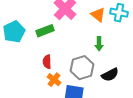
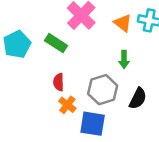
green rectangle: (45, 31) -> (56, 43), turned 54
black semicircle: (110, 75) -> (138, 98), turned -36

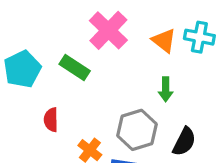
red semicircle: (59, 82) -> (51, 120), moved

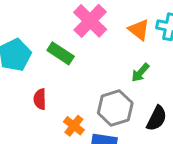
green arrow: (166, 89) -> (140, 73), turned 42

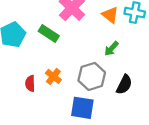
red semicircle: (40, 99) -> (30, 83), moved
orange cross: (74, 126) -> (53, 76), moved

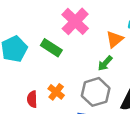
orange triangle: (110, 15) -> (115, 39), moved, turned 42
green arrow: (111, 49) -> (105, 63), moved

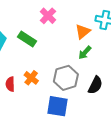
pink cross: (75, 21) -> (48, 16), size x0.7
green arrow: (105, 63) -> (85, 53), moved

